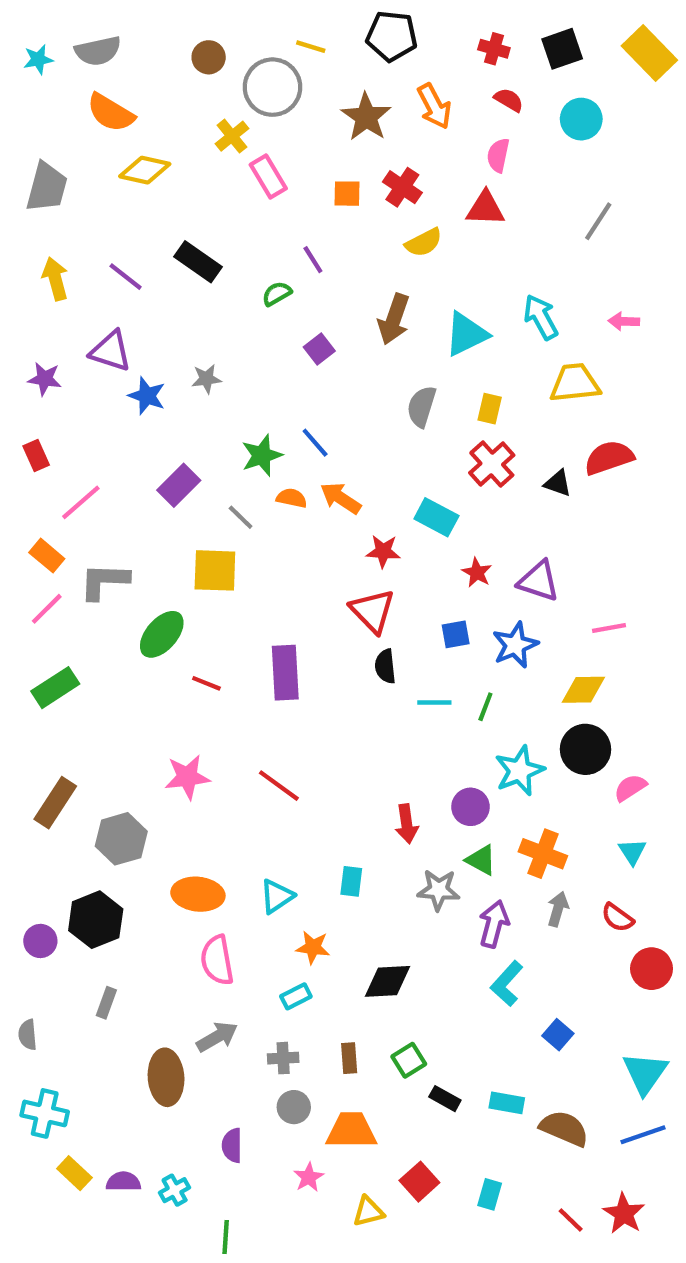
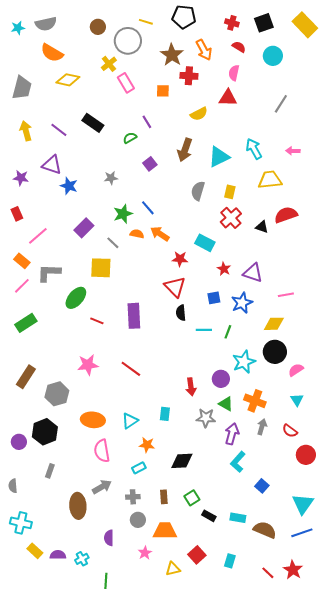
red cross: (402, 187) -> (189, 76), moved, turned -30
gray star: (206, 379) -> (111, 178), moved

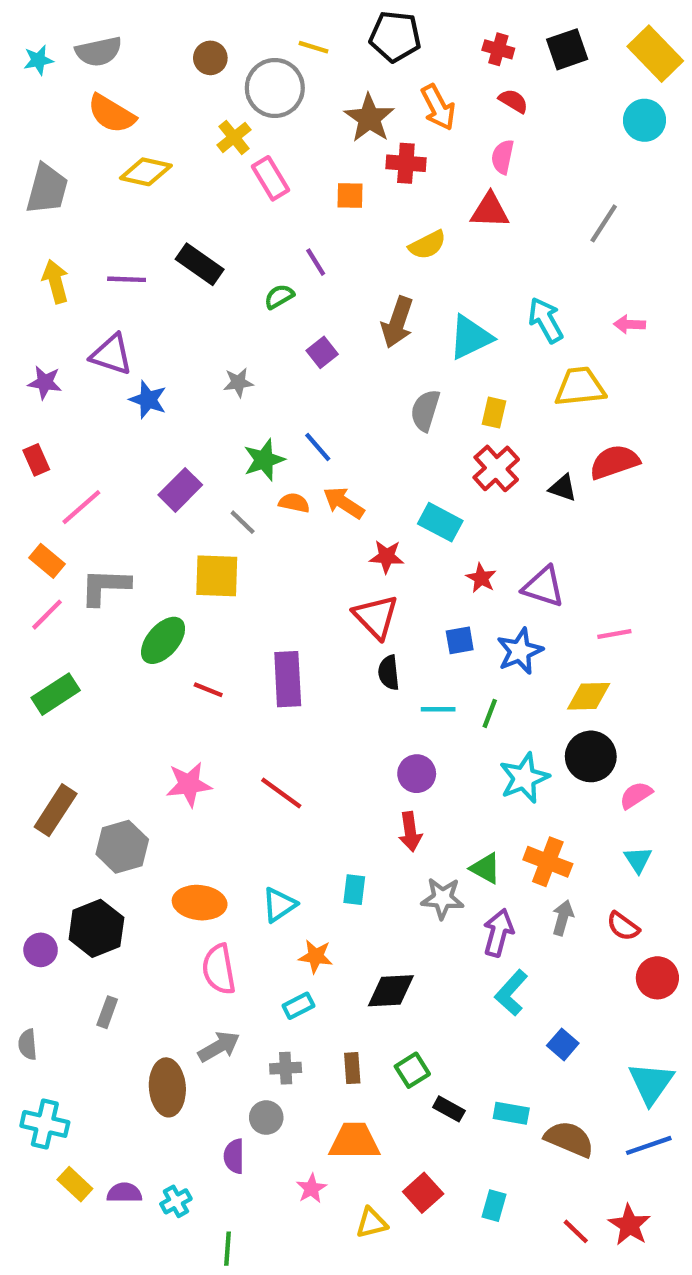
cyan circle: (273, 56) -> (644, 120), moved
purple line: (59, 130) -> (127, 279), turned -36
purple circle: (221, 379) -> (417, 774), moved
gray circle: (138, 520) -> (266, 1118), moved

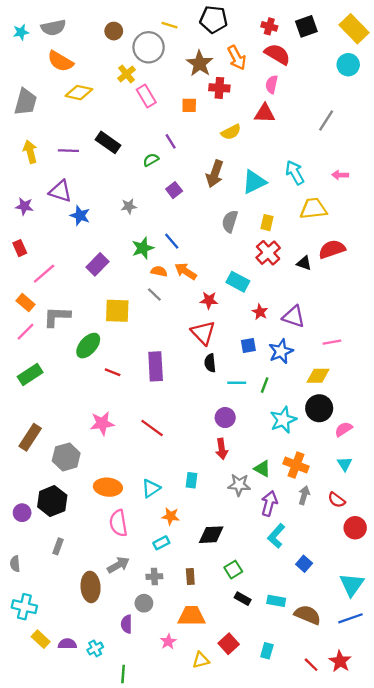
red semicircle: (513, 101) -> (277, 54), size x1.6
gray line: (243, 522) -> (154, 294), moved
green square: (412, 1070) -> (233, 570), moved

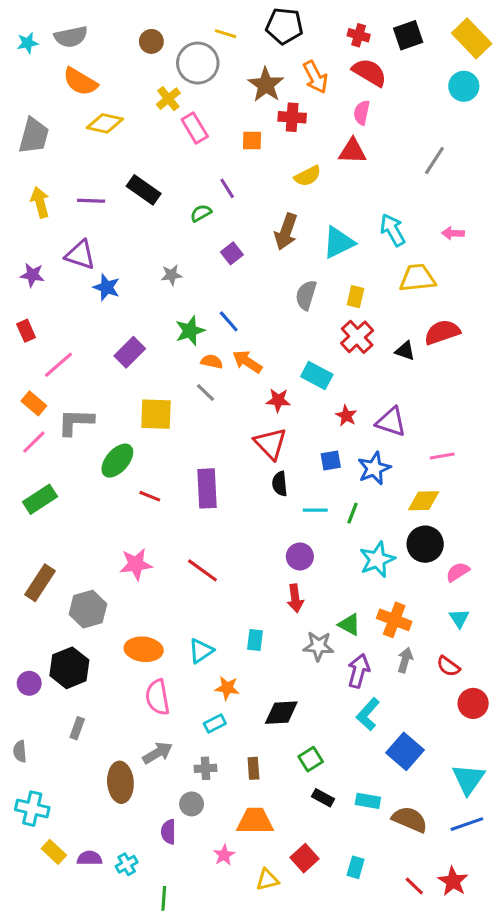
blue square: (304, 564) -> (405, 751), size x1.6

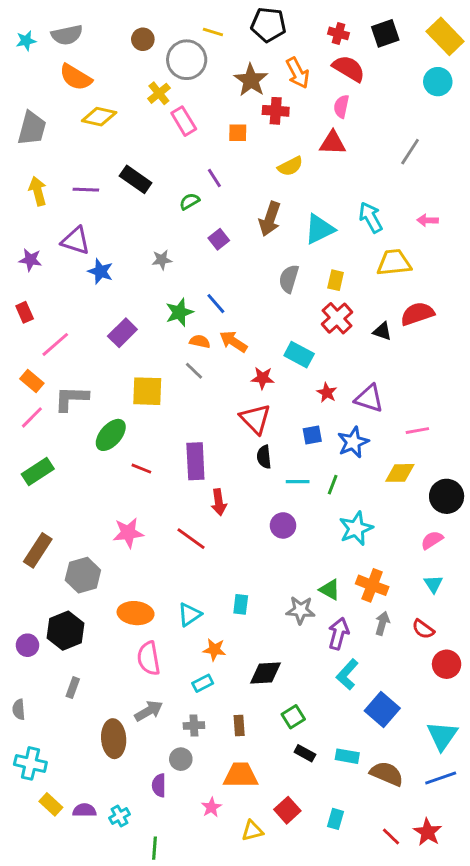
black circle: (425, 544) -> (447, 496), moved
red arrow: (295, 598) -> (219, 502), moved

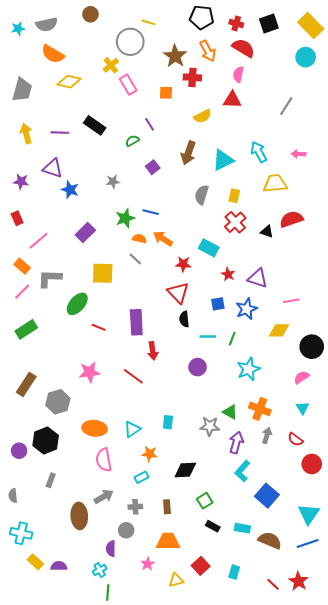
black pentagon: (268, 25) -> (202, 17), moved
brown circle: (143, 39) -> (90, 14), moved
blue line: (216, 304) -> (151, 212), turned -35
cyan cross: (119, 816) -> (100, 570), moved

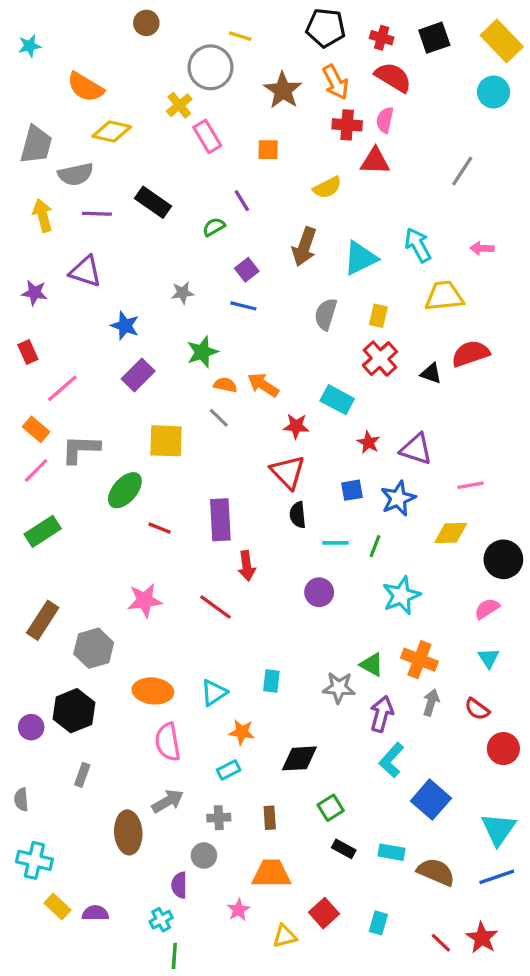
gray semicircle: (47, 24) -> (76, 174), moved
red cross: (192, 77) -> (347, 125), moved
blue star: (70, 190) -> (125, 326), moved
blue line: (151, 212) -> (243, 306), moved

